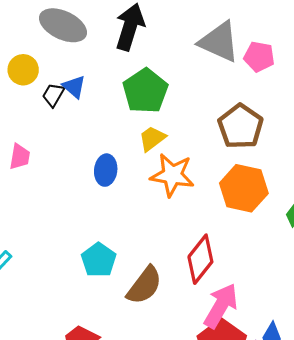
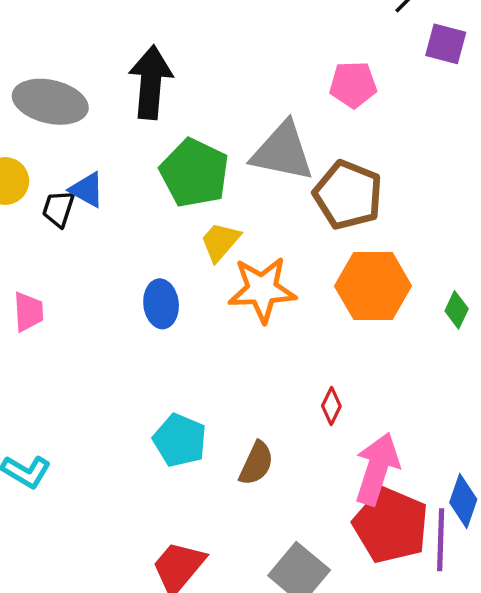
gray triangle: (219, 42) -> (283, 152), moved
red diamond: (200, 259) -> (331, 406), size x0.5
brown semicircle: (144, 285) -> (256, 463), size x0.7

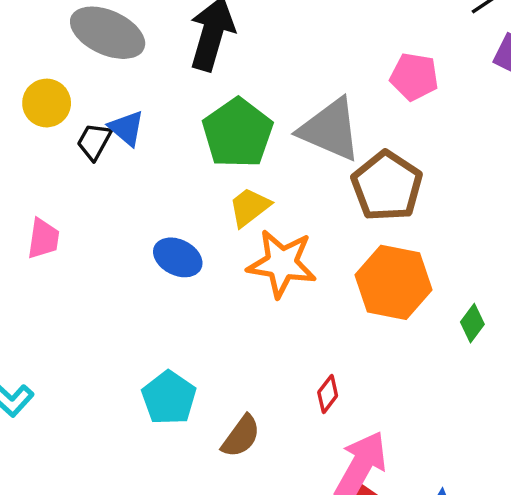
blue ellipse: (161, 304) -> (178, 257), turned -69

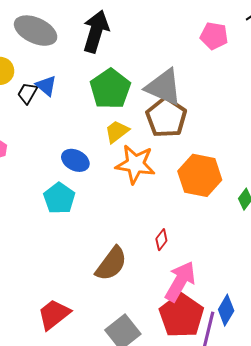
pink pentagon: (414, 77) -> (214, 36), moved
brown pentagon: (387, 186) -> (166, 117), moved
cyan pentagon: (169, 398) -> (59, 198), moved
brown semicircle: (241, 436) -> (111, 264), size x1.4

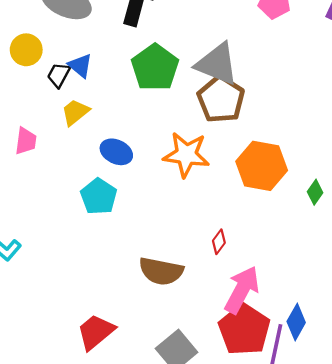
yellow trapezoid: (117, 132) -> (75, 112), moved
brown semicircle: (111, 264) -> (161, 271), turned 66

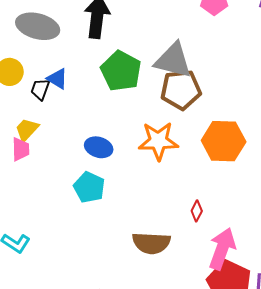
brown pentagon: (221, 99) -> (181, 90), turned -30
yellow trapezoid: (75, 112) -> (27, 130), moved

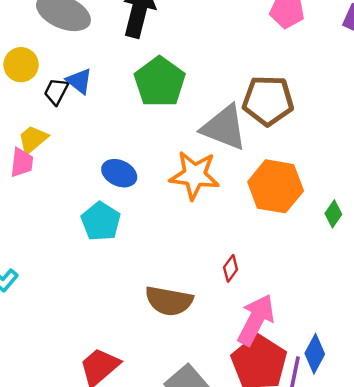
gray triangle: (173, 60) -> (224, 128), moved
brown pentagon: (181, 90) -> (268, 101), moved

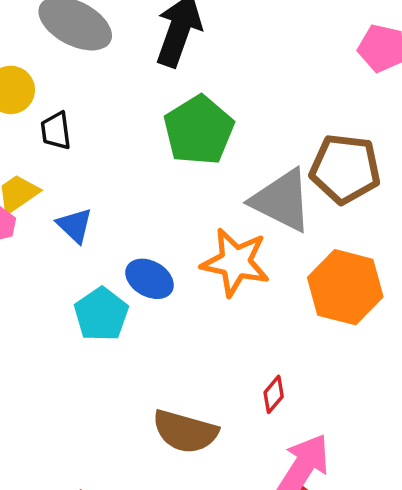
blue triangle: (79, 81) -> (75, 225), moved
black trapezoid: (56, 91) -> (56, 131), turned -40
blue ellipse: (119, 173) -> (150, 279), moved

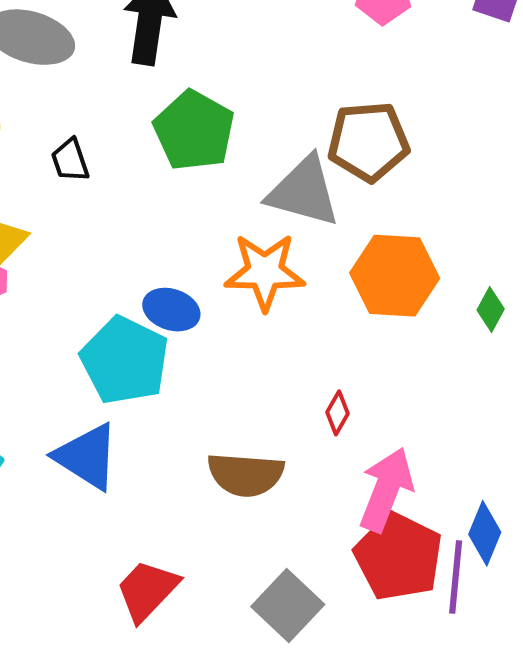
black trapezoid: (56, 131) -> (70, 160), moved
blue triangle: (75, 225) -> (87, 457), moved, size x1.6
cyan pentagon: (101, 314) -> (125, 360), size x1.4

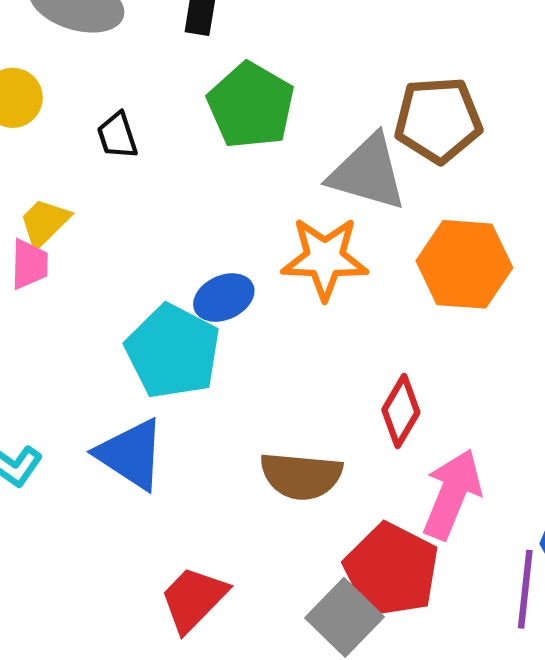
blue ellipse: (171, 310) -> (224, 298), turned -44
red diamond: (338, 413) -> (401, 411), size x1.5
red pentagon: (398, 557) -> (391, 570), moved

